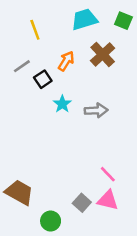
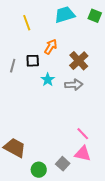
brown cross: (103, 54) -> (79, 61), moved
gray line: (22, 66) -> (13, 66), moved, turned -40
black square: (43, 79) -> (33, 61), turned 32
gray square: (82, 203) -> (63, 164), moved

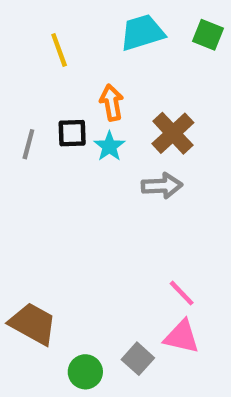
orange arrow: (51, 47) -> (112, 103), turned -42
cyan star: (48, 80) -> (109, 146), moved

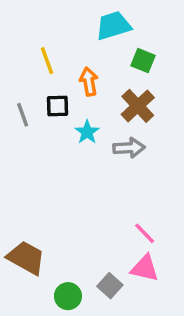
green square: (208, 35) -> (143, 61), moved
yellow line: (59, 50) -> (47, 61), moved
gray line: (28, 144) -> (23, 115), turned -35
cyan star: (109, 146) -> (87, 132), moved

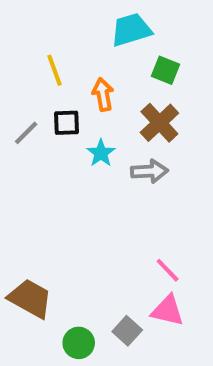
gray line: (23, 115) -> (26, 133), turned 65

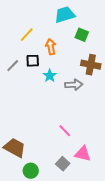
yellow line: (54, 70) -> (27, 35), turned 63
brown cross: (159, 123) -> (91, 65), moved, turned -36
pink line: (168, 270) -> (65, 131), moved
green circle: (79, 343) -> (31, 171), moved

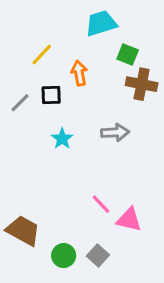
brown cross: (91, 65) -> (142, 84), moved
cyan star: (50, 76) -> (62, 139), moved
pink triangle: (83, 154) -> (129, 220), moved
green circle: (31, 171) -> (64, 256), moved

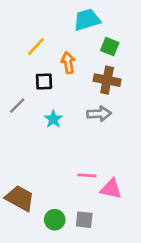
brown cross: (142, 84) -> (107, 80), moved
gray line: (20, 103) -> (17, 106), moved
pink line: (101, 204) -> (87, 175), turned -42
gray square: (98, 256) -> (84, 220), turned -36

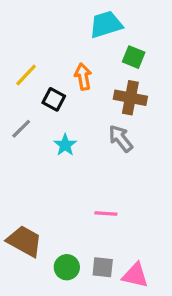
yellow line: (36, 47) -> (26, 75), moved
black square: (44, 81) -> (54, 99), turned 30
gray arrow: (99, 114) -> (121, 139), turned -125
pink triangle: (111, 189) -> (135, 275), moved

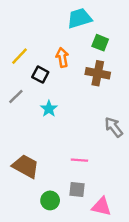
gray arrow: (121, 139) -> (114, 127), moved
brown trapezoid: (24, 241) -> (26, 166), moved
gray square: (103, 267) -> (77, 189), moved

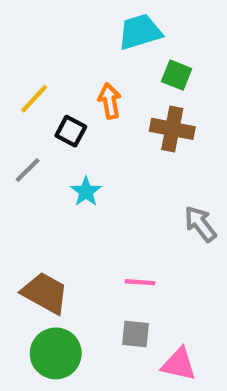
green circle: (50, 200) -> (56, 353), moved, size x1.5

